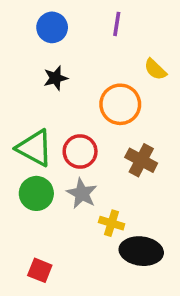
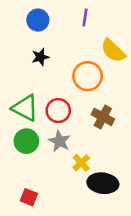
yellow semicircle: (155, 69) -> (113, 51), size x1.5
yellow cross: (112, 223) -> (81, 163), turned 30

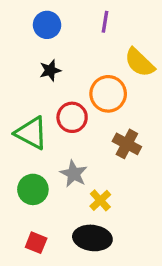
red circle: (58, 111) -> (72, 117), moved
green circle: (26, 141) -> (33, 189), moved
black ellipse: (103, 183) -> (92, 238), moved

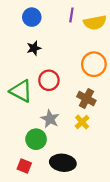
yellow semicircle: (139, 62) -> (95, 22), moved, turned -55
orange circle: (108, 94) -> (94, 64), moved
green circle: (33, 189) -> (36, 139), moved
yellow cross: (100, 200) -> (82, 122), moved

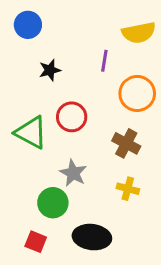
purple line: (71, 15) -> (104, 61), moved
blue circle: (32, 17) -> (28, 25), moved
yellow cross: (82, 122) -> (128, 189), moved, turned -32

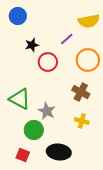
purple line: (104, 61) -> (67, 39), turned 40
red circle: (72, 117) -> (48, 62), moved
green triangle: (31, 132) -> (20, 99), moved

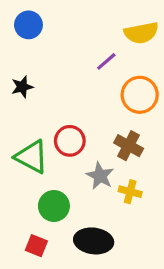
black star: (32, 45) -> (22, 87), moved
red circle: (48, 62) -> (70, 141), moved
gray star: (47, 111) -> (100, 176), moved

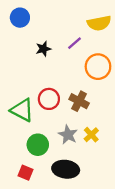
black star: (22, 87) -> (43, 49), moved
brown cross: (129, 146) -> (79, 101), moved
gray star: (100, 176) -> (68, 135), moved
yellow cross: (130, 192) -> (91, 135), turned 32

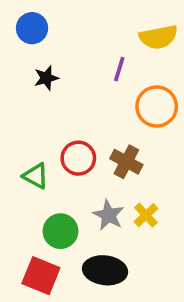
purple line: (75, 43) -> (119, 69), turned -32
black star: (43, 49) -> (46, 78), moved
green triangle: (22, 110) -> (36, 176), size x0.7
red square: (26, 173) -> (41, 276), size x1.5

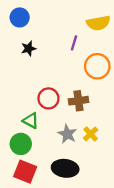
brown cross: (126, 162) -> (78, 101), turned -36
green triangle: (36, 176) -> (31, 121), moved
green circle: (61, 231) -> (21, 144), moved

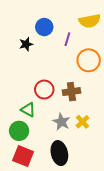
blue circle: (20, 17) -> (44, 27), moved
black ellipse: (65, 168) -> (59, 153), turned 70

